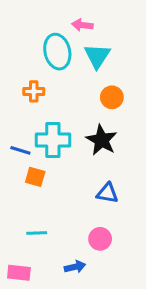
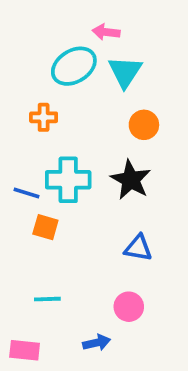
cyan ellipse: (57, 52) -> (74, 66), turned 72

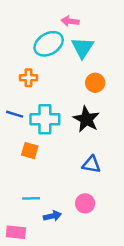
blue line: (27, 193) -> (15, 114), moved
blue arrow: (97, 343) -> (52, 216), moved

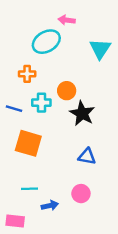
cyan triangle: (83, 48) -> (100, 49), moved
orange circle: (95, 83) -> (67, 91), moved
cyan cross: (45, 119) -> (41, 103), moved, size x0.7
orange square: (30, 151) -> (28, 143), size x1.6

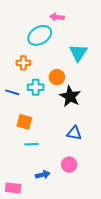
cyan triangle: (100, 49) -> (78, 53), moved
orange square: (28, 143) -> (24, 122), size x0.7
cyan line: (30, 189) -> (32, 144), moved

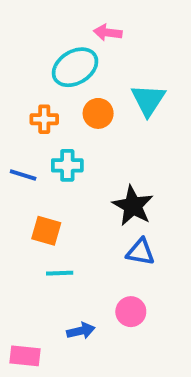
orange circle: (57, 77) -> (98, 113), moved
black star: (70, 96) -> (133, 206), moved

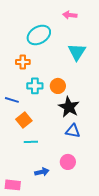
pink arrow: (108, 33) -> (70, 15), moved
orange circle: (98, 113) -> (58, 86), moved
blue line: (23, 175) -> (12, 100), moved
orange square: (46, 231) -> (24, 120), turned 35

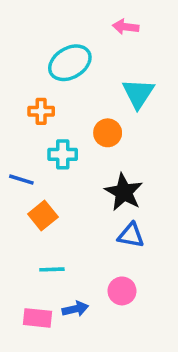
orange circle: (58, 86) -> (108, 133), moved
cyan line: (31, 142) -> (52, 269), moved
pink rectangle: (13, 185) -> (38, 318), moved

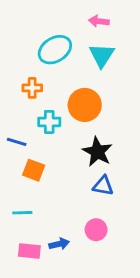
cyan triangle: (138, 93) -> (102, 55), moved
orange circle: (108, 133) -> (85, 105), size x1.5
orange square: (43, 215) -> (34, 170), turned -30
cyan line: (52, 269) -> (22, 213), moved

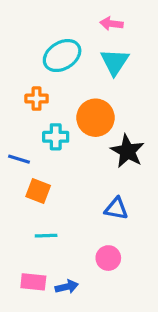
black star: (97, 152) -> (127, 151), moved
cyan line: (22, 213) -> (46, 236), moved
blue arrow: (59, 244) -> (67, 287), moved

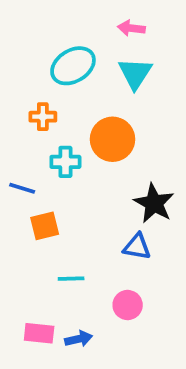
black star: (127, 151) -> (154, 203), moved
orange square: (38, 191) -> (45, 226), turned -35
cyan line: (46, 236) -> (71, 279), moved

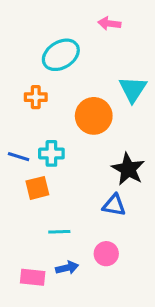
cyan triangle: (135, 73) -> (133, 89), moved
cyan cross: (65, 162) -> (51, 153), moved
blue arrow: (79, 339) -> (67, 268), moved

